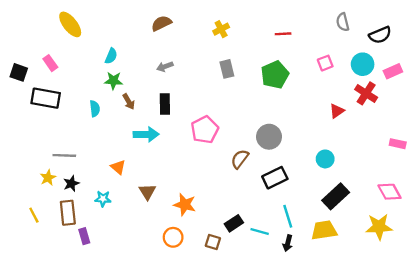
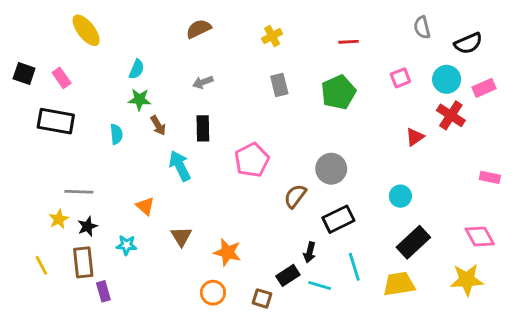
black square: (19, 72) -> (24, 74), moved
cyan arrow: (146, 134) -> (180, 166), turned -115
black arrow: (288, 243) -> (310, 252), moved

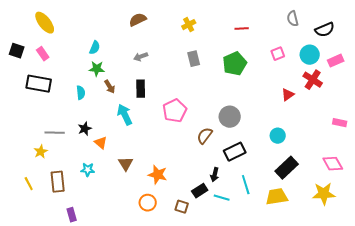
yellow ellipse: (86, 30) -> (45, 23), moved
black star: (88, 226) -> (85, 129), moved
purple rectangle: (103, 291) -> (72, 215), moved

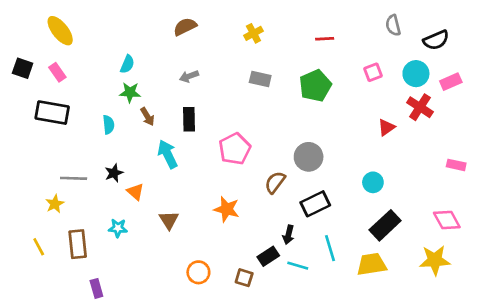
gray rectangle: (194, 59) -> (260, 79), turned -63
orange star: (158, 175) -> (227, 209), moved

